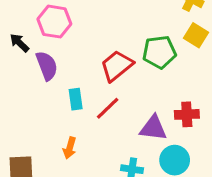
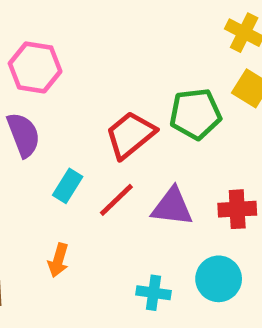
cyan rectangle: (76, 99) -> (68, 186), turned 40
purple triangle: (153, 128) -> (172, 207), moved

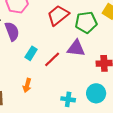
red trapezoid: (130, 135) -> (58, 15), moved
purple triangle: (172, 207) -> (76, 48), moved

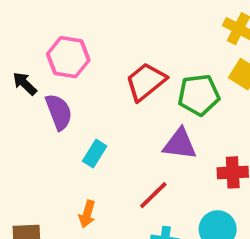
red line: (52, 59) -> (153, 195), moved

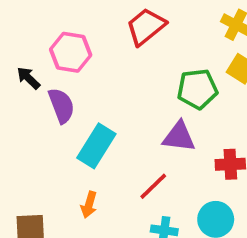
red trapezoid: (146, 82) -> (146, 27), moved
cyan rectangle: (95, 154) -> (96, 146), size x1.6

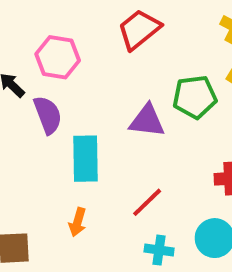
purple triangle: (179, 137) -> (147, 121), moved
cyan rectangle: (96, 146) -> (85, 159), turned -33

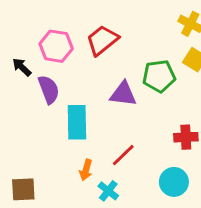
red trapezoid: (139, 29) -> (102, 40), moved
orange arrow: (78, 222) -> (86, 170), moved
cyan cross: (159, 250) -> (108, 191), moved, turned 30

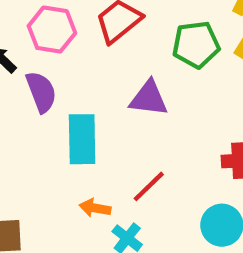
green pentagon: (159, 76) -> (196, 45), moved
orange arrow: (86, 170) -> (95, 208), turned 84

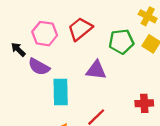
purple semicircle: (41, 92) -> (39, 67), turned 140

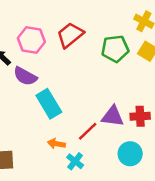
purple triangle: (96, 70) -> (113, 116), moved
cyan rectangle: (61, 92) -> (49, 104), turned -30

